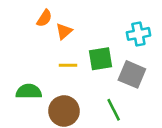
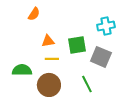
orange triangle: (64, 31) -> (48, 41), moved, turned 32
yellow line: (68, 65) -> (52, 59), moved

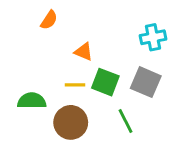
orange triangle: (48, 41) -> (84, 52), moved, turned 32
green square: (77, 45) -> (105, 82), moved, turned 30

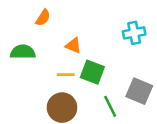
gray square: (146, 82) -> (139, 91), moved
green semicircle: (32, 101) -> (23, 52), moved

